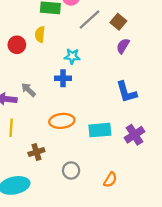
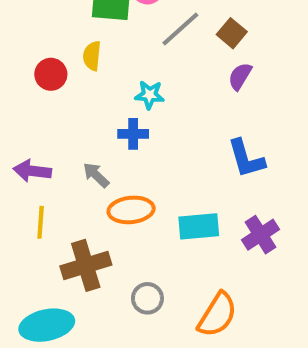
gray arrow: (28, 90) -> (96, 175), moved
brown cross: (36, 152) -> (86, 265), size x1.6
orange semicircle: (110, 180) -> (217, 315), size x1.6

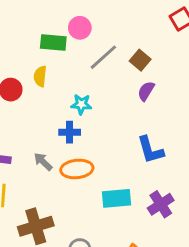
orange ellipse: (131, 210) -> (77, 169), moved

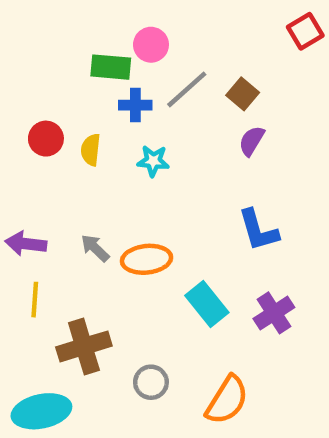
yellow semicircle: (40, 76) -> (91, 150), moved
blue cross: (70, 132) -> (135, 105), moved
cyan rectangle: (117, 198) -> (207, 304), turned 56

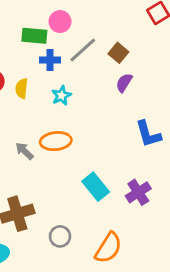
cyan star: (153, 161) -> (61, 96), turned -30
blue L-shape: (258, 230) -> (148, 134), moved
orange ellipse: (147, 259) -> (56, 141), moved

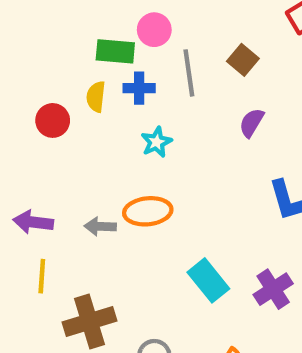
gray line: (83, 50) -> (189, 73), turned -56
brown square: (118, 53) -> (243, 60), moved
yellow semicircle: (22, 88) -> (96, 97), moved
gray arrow: (24, 151) -> (100, 226), turned -42

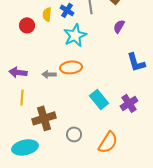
blue cross: (139, 88) -> (67, 10), turned 32
cyan star: (156, 142) -> (75, 35), size x1.6

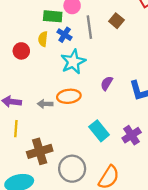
purple semicircle: (119, 26) -> (107, 83), moved
gray circle: (74, 134) -> (72, 169), size x1.6

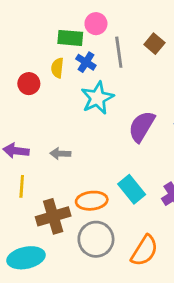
purple semicircle: (107, 83) -> (142, 126), size x1.6
orange ellipse: (69, 96) -> (92, 201), moved

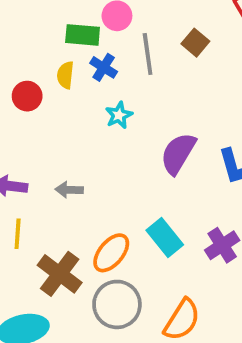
cyan star: (97, 98) -> (119, 115), size x0.6
orange ellipse: (92, 201) -> (111, 253), turned -44
brown cross: (53, 216) -> (60, 274), turned -36

